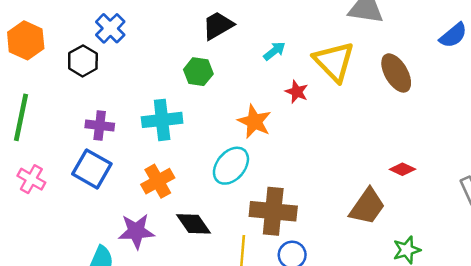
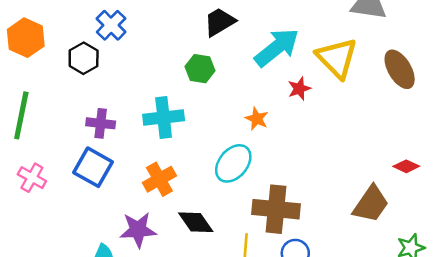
cyan arrow: (274, 51) -> (277, 47), size x2.0
red star: (297, 92) -> (299, 89), turned 30
orange star: (254, 121) -> (257, 119), size x0.7

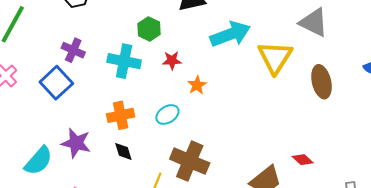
green hexagon: (200, 69) -> (149, 29), moved
red star: (299, 89) -> (172, 60), moved
cyan ellipse: (233, 163) -> (167, 114), size x0.7
orange cross: (159, 179) -> (121, 115), moved
black diamond: (196, 222) -> (123, 151), size x0.7

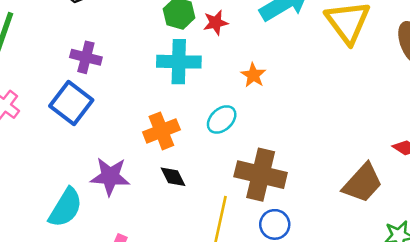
red star: (172, 60) -> (216, 23), moved
cyan cross: (124, 61) -> (179, 62), moved

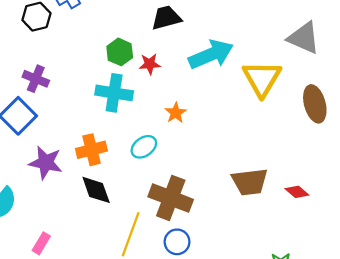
purple star: (110, 176) -> (46, 163), moved
black diamond: (173, 177) -> (96, 190), size x1.4
brown trapezoid: (363, 183) -> (250, 182), moved, turned 33

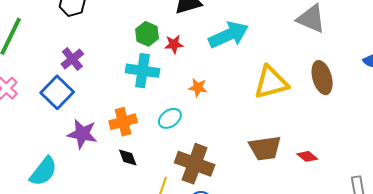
yellow triangle: (262, 78) -> (271, 82), moved, turned 45
purple cross: (36, 79) -> (72, 59), turned 30
orange star: (176, 113) -> (198, 88), turned -30
black diamond: (96, 190) -> (128, 158), size x0.7

